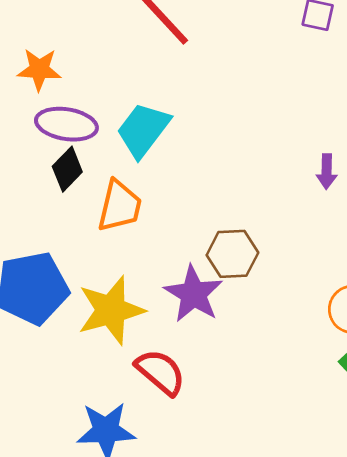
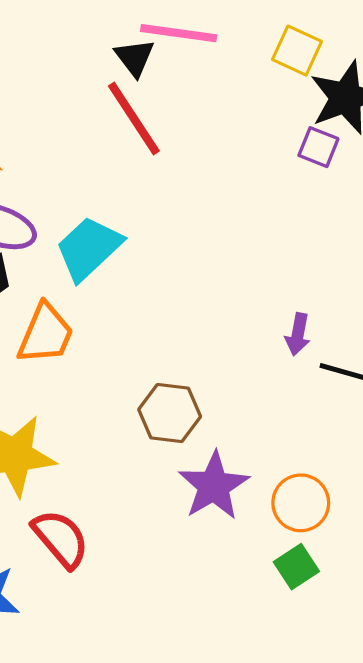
purple star: (193, 294) -> (214, 486), moved

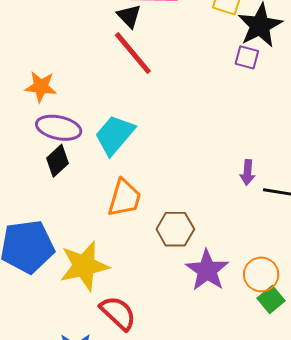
orange trapezoid: (45, 334) -> (124, 198), moved
green square: (296, 567) -> (271, 300), moved

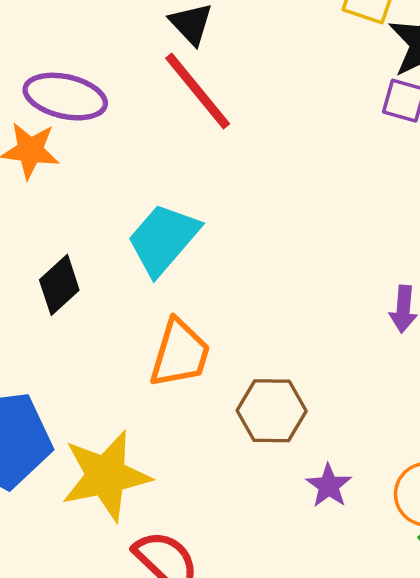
purple ellipse: (59, 128) -> (65, 97), moved
purple star: (207, 270) -> (329, 486), size x0.6

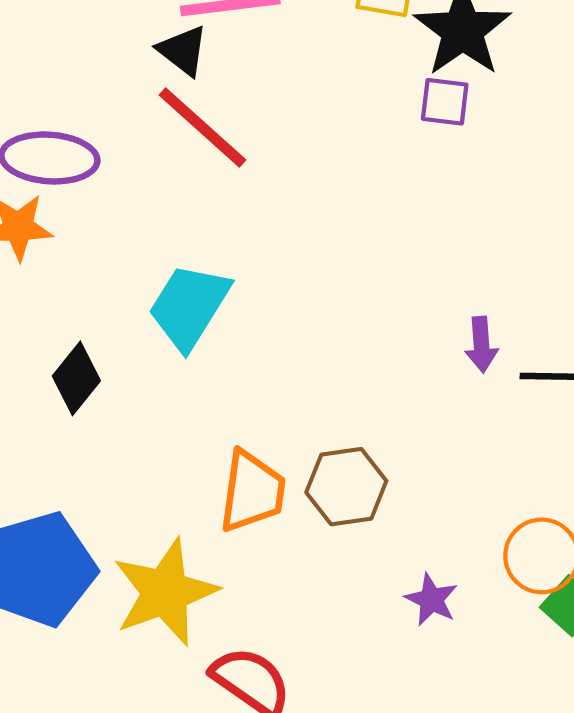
orange trapezoid: (180, 353) -> (252, 491), moved
purple star: (329, 486) -> (431, 600), moved

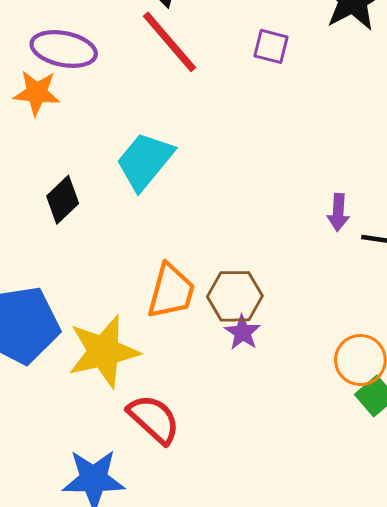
purple square: (445, 102) -> (271, 46), moved
purple star: (431, 600) -> (243, 332), moved

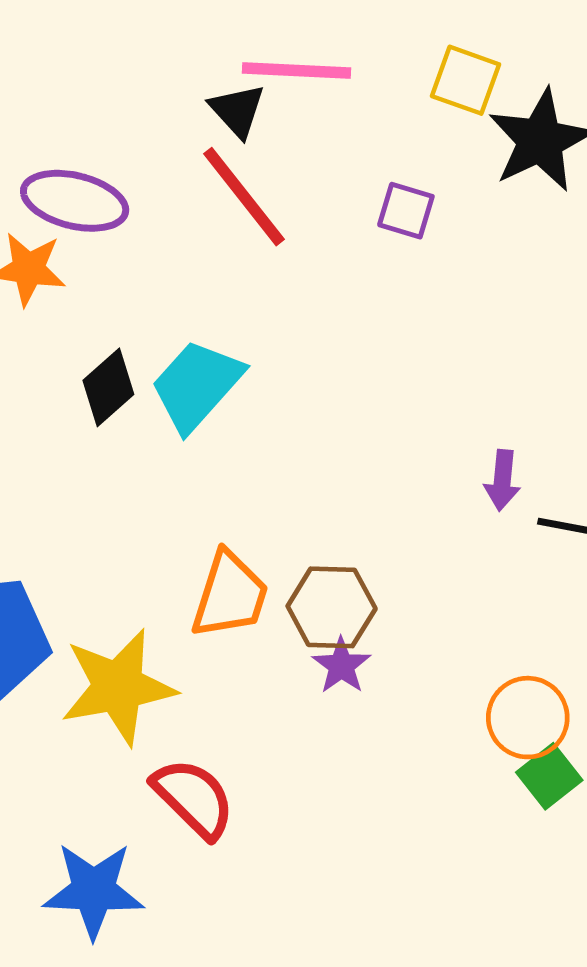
black diamond: (63, 200) -> (108, 387), moved

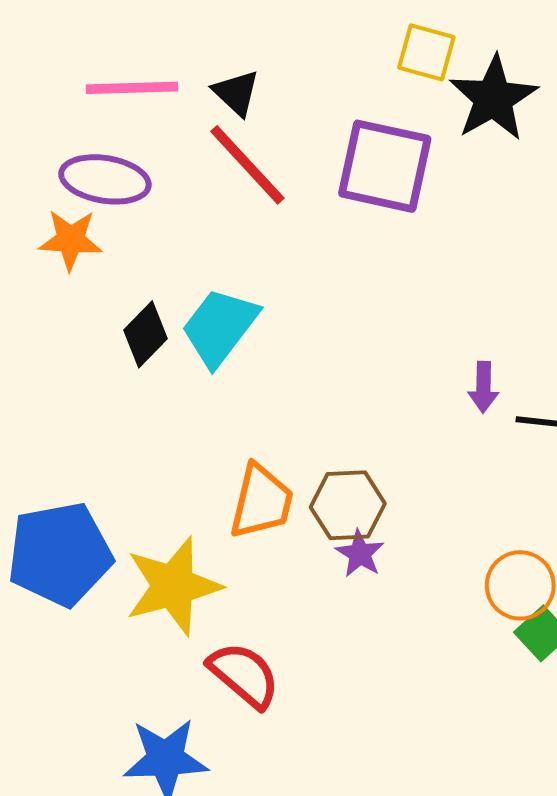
pink line: (296, 71) -> (132, 88), moved
purple square: (406, 211) -> (385, 166), size x2.0

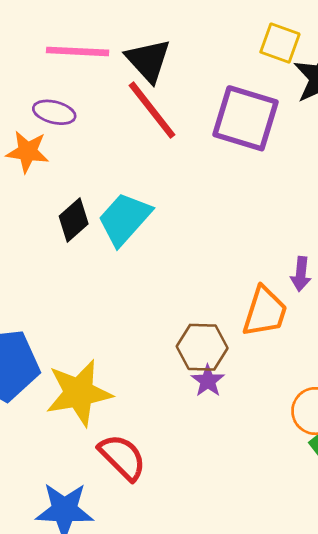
black triangle: (236, 93) -> (148, 60), size x1.4
purple ellipse: (105, 179) -> (54, 112), size x0.7
orange trapezoid: (261, 501) -> (265, 312), moved

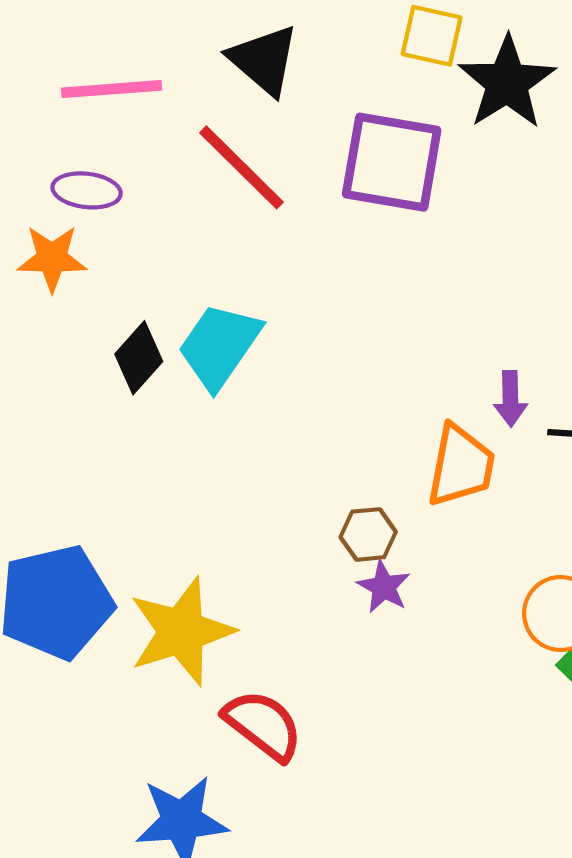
black triangle: (148, 60) -> (264, 60), moved
brown hexagon: (202, 347) -> (368, 534), size x0.7

